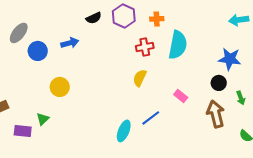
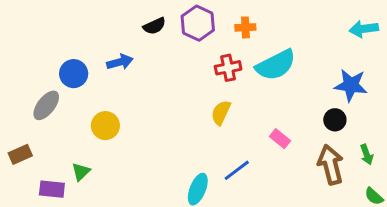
gray ellipse: (19, 33) -> (46, 105), moved
cyan semicircle: (178, 45) -> (276, 65), turned 52
green arrow: (241, 98) -> (367, 154), moved

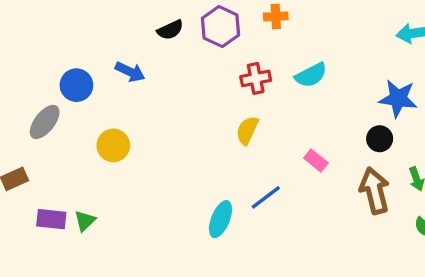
orange cross: (245, 27) -> (276, 16), moved
blue arrow: (120, 62) -> (130, 72), turned 40
cyan semicircle: (276, 65) -> (311, 75), size x0.7
green triangle: (81, 172) -> (85, 221), moved

